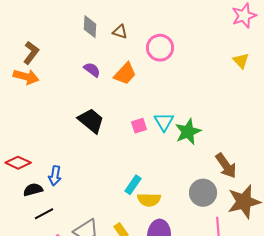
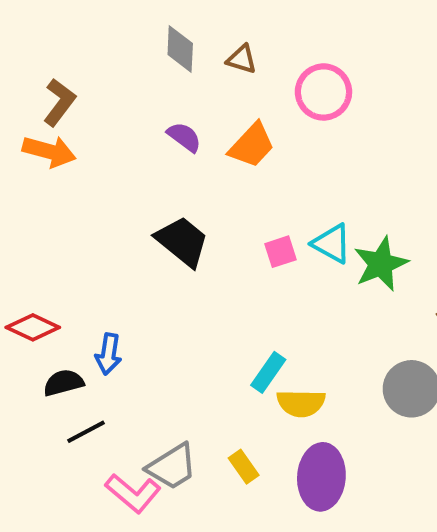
cyan triangle: (164, 122) -> (332, 243), turned -30

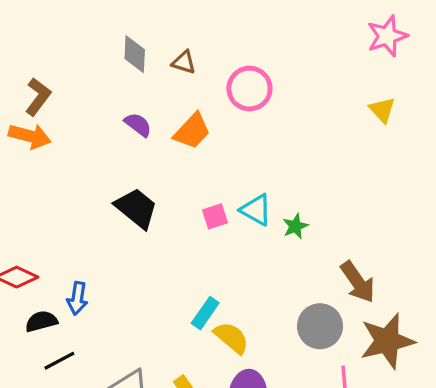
green star: (381, 264) -> (295, 226), size x0.6
yellow semicircle: (301, 403) -> (231, 338), turned -141

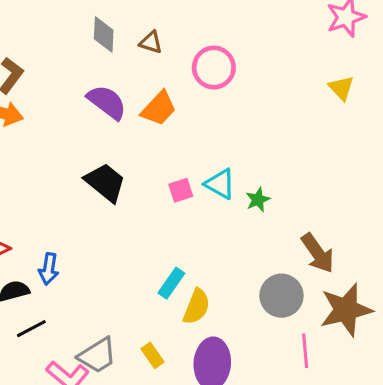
purple semicircle: (138, 125) -> (107, 102), size x1.5
yellow semicircle: (231, 338) -> (197, 307), turned 72

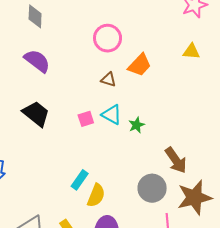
brown triangle: (151, 42) -> (109, 80), moved
yellow triangle: (341, 88) -> (191, 52), turned -42
orange trapezoid: (159, 108) -> (140, 65), moved

